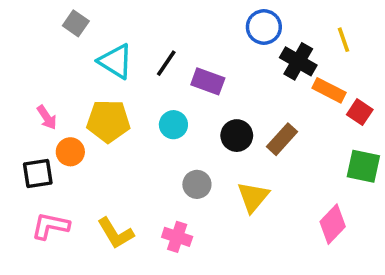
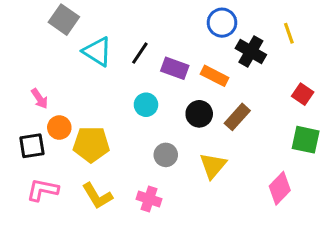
gray square: (76, 23) -> (64, 20), size x1.4
orange rectangle: (329, 90) -> (214, 76), moved
yellow pentagon: (108, 121) -> (91, 144), moved

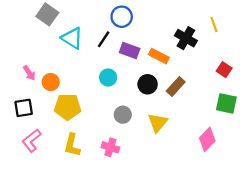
blue circle: (222, 23) -> (122, 17), moved
orange circle: (59, 128) -> (51, 82), moved
pink L-shape: (43, 190) -> (32, 141), turned -50
yellow L-shape: (97, 196) -> (72, 145), turned 45

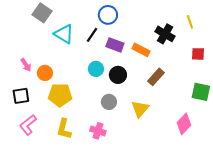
red square: (224, 70) -> (198, 54), moved, turned -32
black circle: (148, 84) -> (118, 75), moved

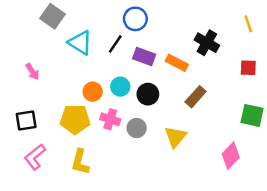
yellow line: (190, 22) -> (248, 24), moved
pink arrow: (26, 65) -> (32, 72), moved
orange circle: (45, 73) -> (93, 92), moved
pink cross: (98, 131) -> (110, 119), moved

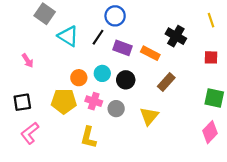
pink diamond: (231, 156) -> (210, 132), moved
yellow L-shape: (80, 162) -> (88, 137), moved

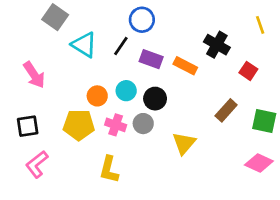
red square: (211, 57) -> (248, 71), moved, turned 32
pink arrow: (28, 61) -> (34, 75), size x1.5
brown rectangle: (166, 82) -> (226, 110), moved
gray circle: (116, 109) -> (143, 124), moved
pink diamond: (210, 132) -> (259, 163), turned 70

